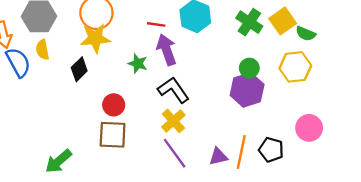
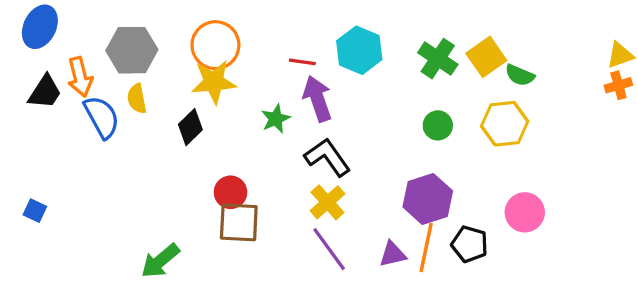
green star: (138, 63) -> (276, 119), turned 30
purple hexagon: (247, 90) -> (428, 199), moved
red circle: (114, 105) -> (230, 192), moved

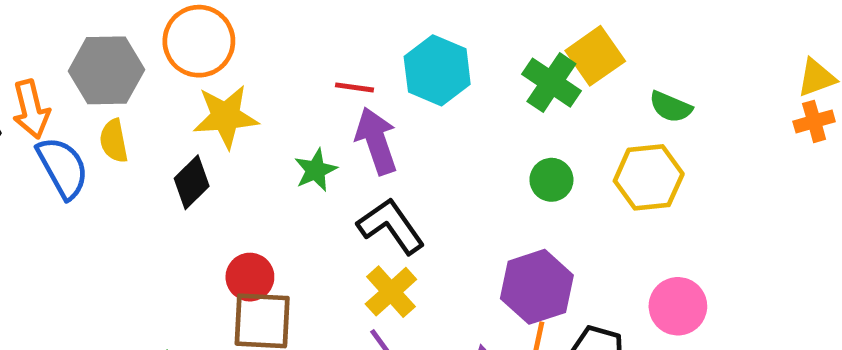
orange circle: (215, 45) -> (199, 41), moved
yellow square: (486, 57) -> (595, 56), moved

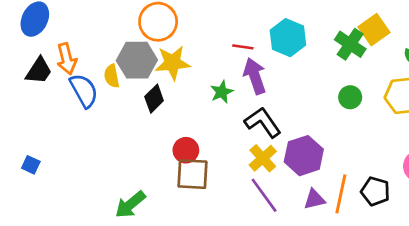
gray hexagon: (106, 70) -> (137, 60), moved
purple hexagon: (537, 287) -> (304, 156), moved

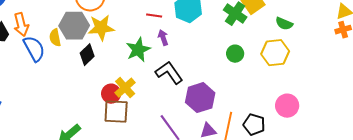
purple arrow: (255, 76) -> (163, 38), size x0.6
green star: (222, 92) -> (138, 50), size x1.4
yellow cross: (263, 158) -> (125, 88), moved

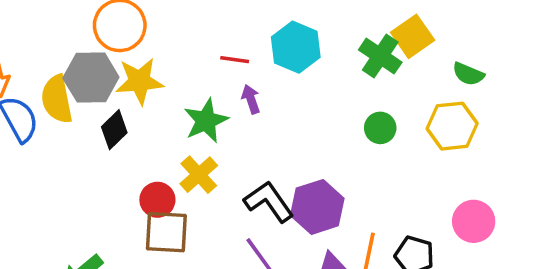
yellow semicircle: (55, 38) -> (57, 99), size x1.5
black L-shape: (169, 73) -> (269, 202), moved
yellow cross: (125, 88) -> (199, 175), moved

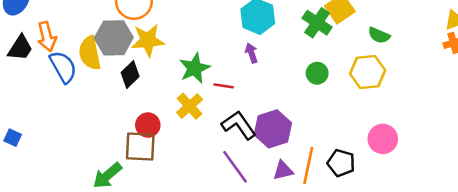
red line: (235, 60) -> (224, 86), moved
purple arrow: (251, 99) -> (251, 53), moved
red circle: (157, 200) -> (148, 125), moved
brown square: (166, 232) -> (140, 146), moved

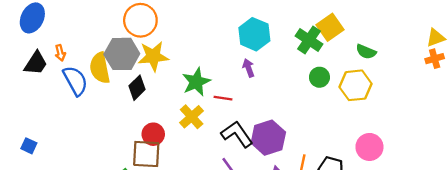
orange arrow: (47, 37) -> (60, 53), size x0.6
green circle: (317, 73) -> (319, 77), moved

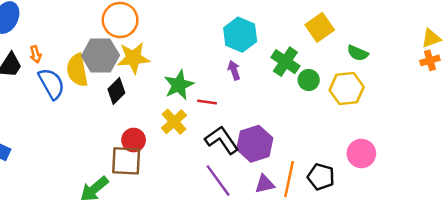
green cross: (309, 40) -> (285, 62), moved

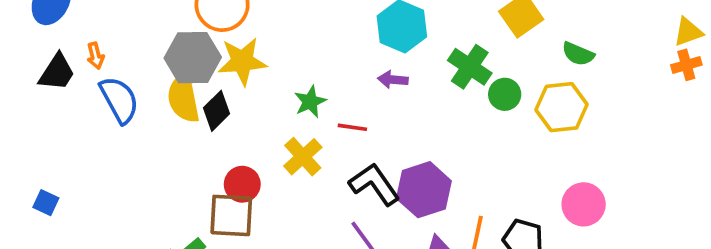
yellow semicircle: (77, 70) -> (184, 98), moved
purple arrow: (234, 70) -> (393, 80), turned -66
green star: (179, 85) -> (310, 102), size x0.7

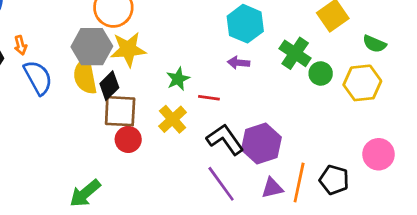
brown square: (231, 215) -> (120, 111), moved

